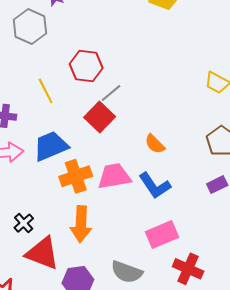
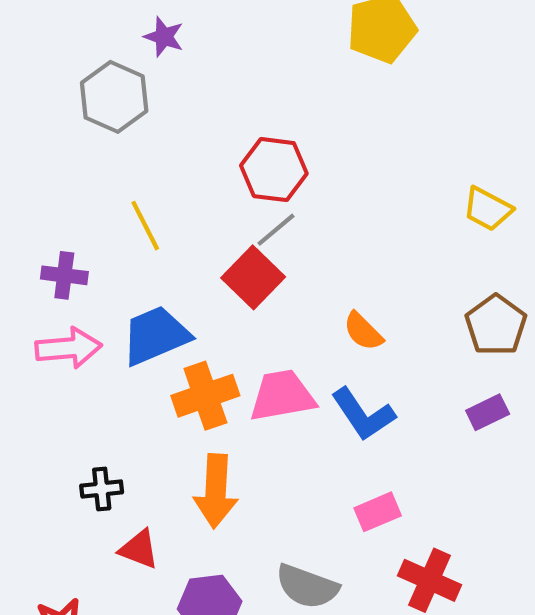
red hexagon: (86, 66) -> (274, 170), moved
black cross: (24, 223) -> (102, 489), turned 36
pink rectangle: (162, 235) -> (378, 512), size x0.7
red triangle: (42, 253) -> (139, 549), size x0.6

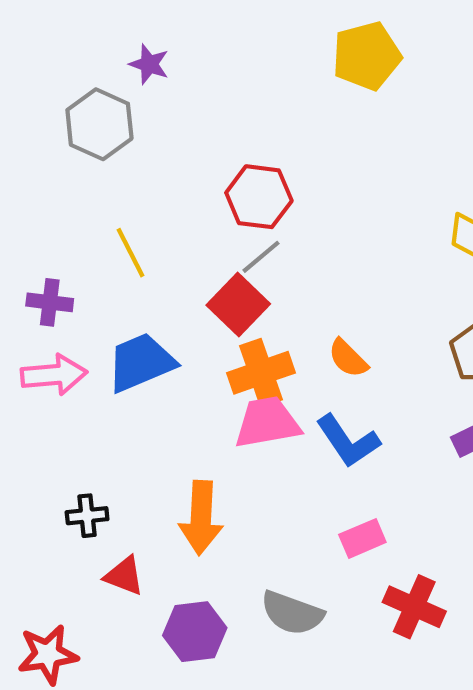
orange cross: (205, 396) -> (261, 373), moved

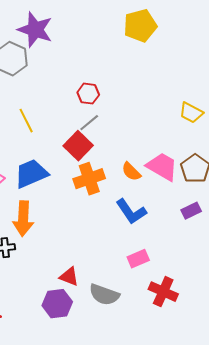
purple star: (149, 64) -> (35, 30), size x1.8
red hexagon: (259, 197) -> (88, 94), size x0.7
pink trapezoid: (267, 422) -> (162, 167), moved, turned 40
orange arrow: (201, 518) -> (23, 219), moved
red triangle: (124, 576) -> (69, 277), moved

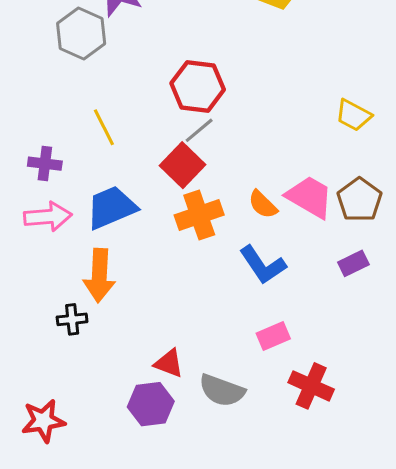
red hexagon: (88, 94) -> (198, 86), size x1.6

